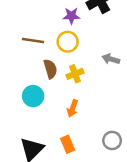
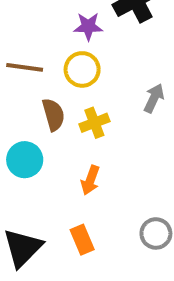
gray arrow: (111, 59) -> (154, 98), turned 98

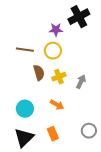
gray arrow: (154, 98) -> (81, 82), moved
cyan circle: (25, 160) -> (25, 109), moved
orange arrow: (90, 180) -> (57, 105), turned -80

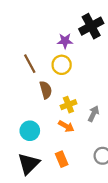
brown line: (25, 50) -> (30, 64), turned 54
yellow cross: (59, 77) -> (68, 105), moved
gray arrow: (81, 82) -> (93, 114), moved

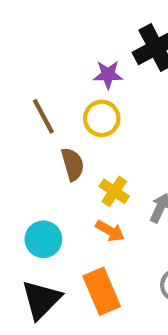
yellow cross: (68, 105) -> (114, 191), turned -35
orange rectangle: (62, 159) -> (102, 291), size x1.5

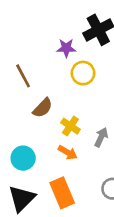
yellow circle: (102, 118) -> (83, 73), moved
brown semicircle: (73, 164) -> (43, 108), turned 60

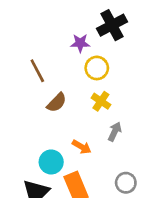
yellow cross: (70, 126) -> (101, 101), moved
cyan circle: (23, 158) -> (51, 162), moved

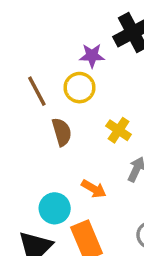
yellow circle: (97, 68) -> (79, 88), moved
brown semicircle: (57, 103) -> (62, 132), turned -60

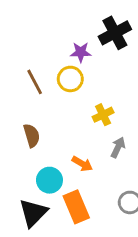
yellow cross: (119, 130) -> (103, 115), turned 30
brown semicircle: (62, 132) -> (32, 136), moved

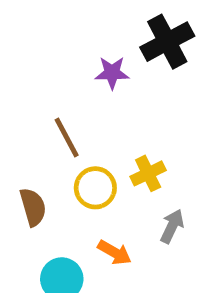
yellow circle: (70, 79) -> (95, 188), moved
brown line: (35, 82) -> (67, 137), moved

